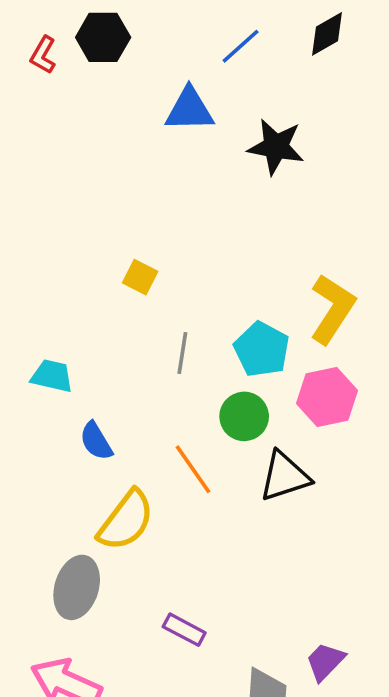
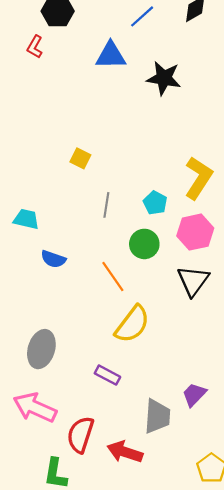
red L-shape: (43, 55) -> (35, 47), moved
cyan pentagon: (262, 349) -> (155, 203), size x0.7
blue semicircle: (96, 441) -> (53, 259), turned -40
black triangle: (285, 476) -> (193, 281), moved, turned -36
yellow semicircle: (126, 520) -> (132, 324), moved

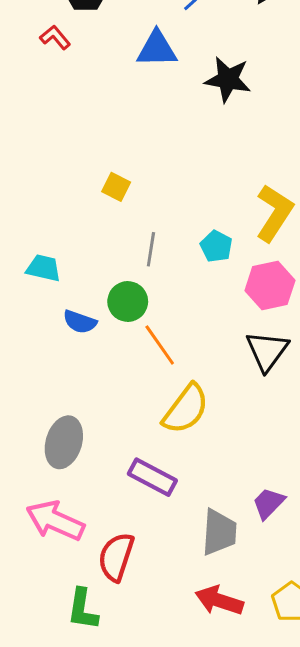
red L-shape: (35, 47) -> (55, 37), turned 110
green circle: (144, 244) -> (128, 301), moved
purple rectangle: (107, 375) -> (152, 477), size x1.4
red arrow: (125, 452) -> (219, 600), moved

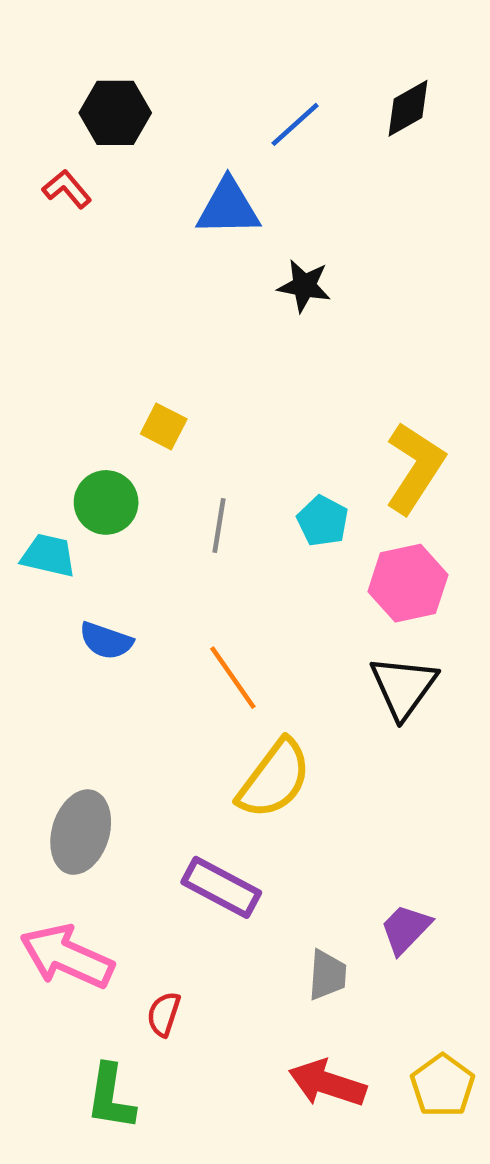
black star: (228, 79) -> (304, 286), moved, size x0.7
green circle: (128, 301) -> (106, 502), moved
gray trapezoid: (219, 532) -> (327, 975), size x0.7
red semicircle: (116, 557) -> (164, 1014), size x0.6

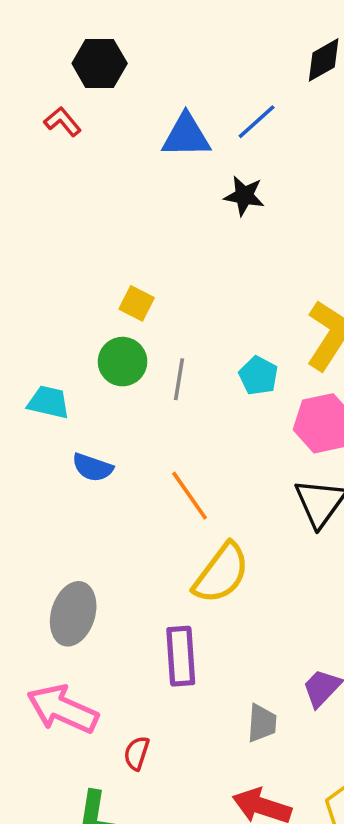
blue line: (295, 124) -> (257, 122), moved
green circle: (106, 502) -> (123, 362), moved
purple rectangle: (221, 887) -> (181, 656), turned 58

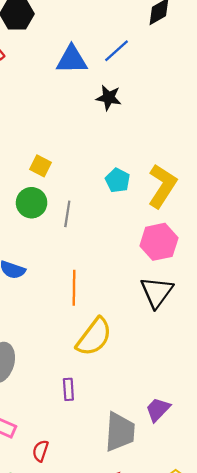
cyan pentagon: (258, 376) -> (118, 180), moved
orange line: (190, 496) -> (74, 288), turned 36
purple rectangle: (181, 656) -> (68, 389), size x0.6
gray trapezoid: (262, 723) -> (120, 432), size x1.6

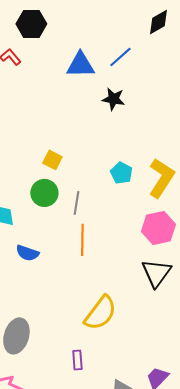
orange line: (74, 288) -> (82, 240), moved

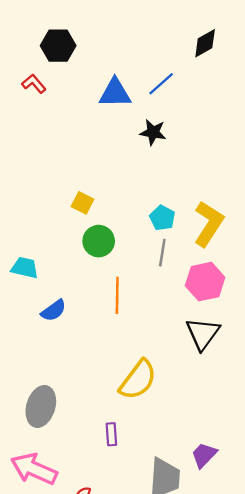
green circle: (44, 193) -> (99, 241), moved
gray line: (76, 203) -> (162, 253), moved
blue semicircle: (27, 253) -> (54, 310), turned -55

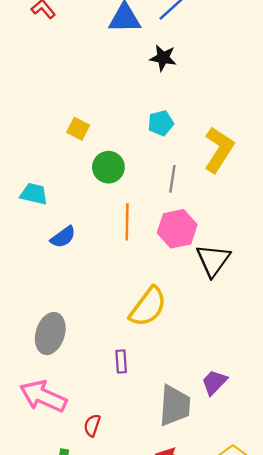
yellow square: (82, 203) -> (78, 129), moved
cyan pentagon: (162, 218) -> (161, 123), moved, turned 30
pink hexagon: (205, 282) -> (177, 229), moved

